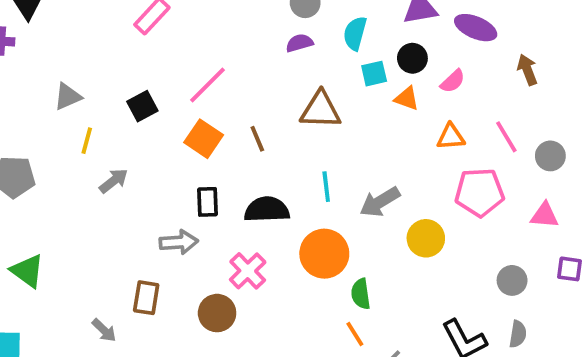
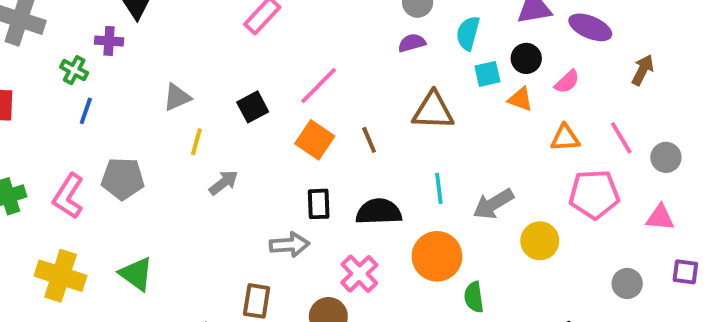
brown arrow: (527, 70) -> (643, 70), turned 48

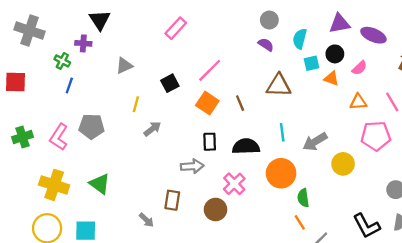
purple semicircle: (412, 43) -> (266, 45), turned 49
gray triangle: (177, 97) -> (124, 66), moved

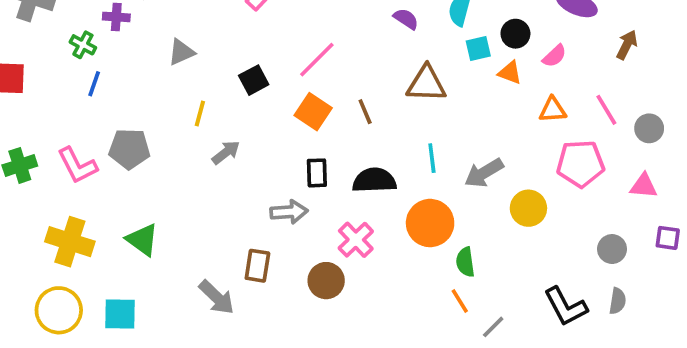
pink L-shape: (59, 137) -> (77, 165), turned -60
gray arrow: (147, 220) -> (217, 297), size x1.5

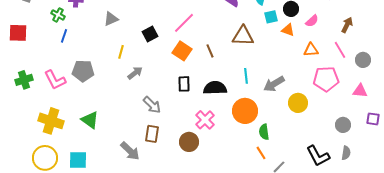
brown arrow: (627, 45) -> (347, 25), moved
gray arrow: (289, 212) -> (152, 105), moved, turned 48

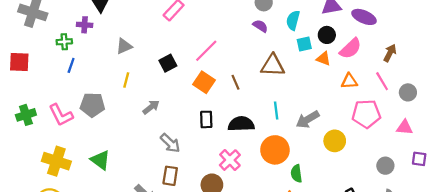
green cross: (58, 15) -> (64, 42), turned -32
pink semicircle: (312, 21) -> (350, 48), size x1.5
yellow line: (121, 52) -> (126, 80), moved

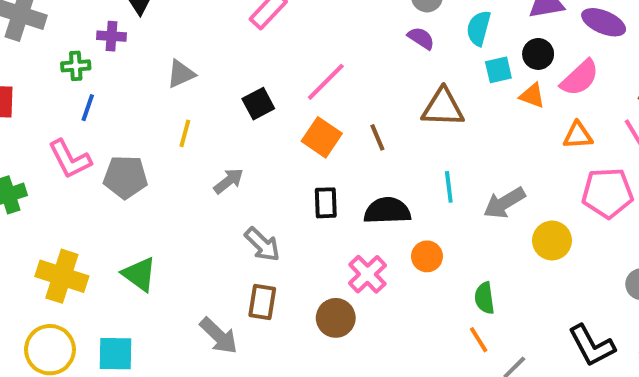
pink L-shape: (61, 115) -> (70, 159), moved
orange circle: (275, 150) -> (427, 256), moved, size x0.6

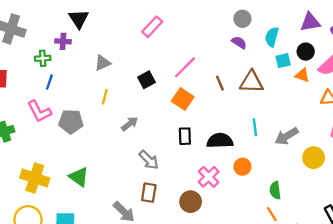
brown line: (377, 137) -> (220, 83), moved

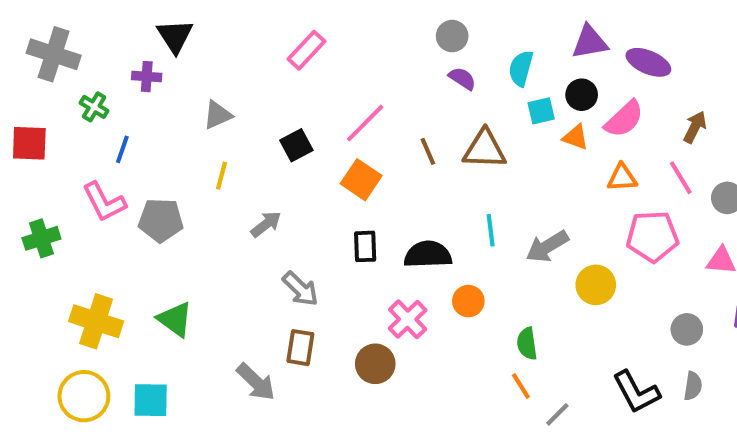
gray circle: (242, 19) -> (452, 36), moved
green cross: (43, 58) -> (94, 107), moved, turned 35

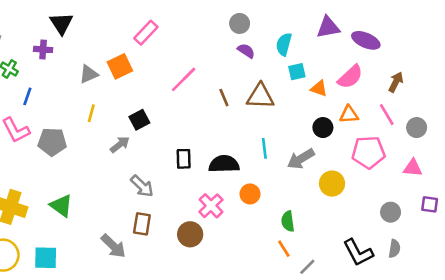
black circle: (582, 95) -> (323, 128), moved
black square: (296, 145) -> (139, 120), moved
orange square: (361, 180) -> (120, 66), moved, turned 30

